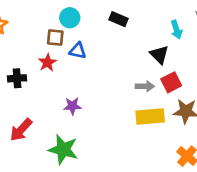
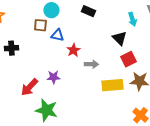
red star: (47, 63) -> (73, 50), moved
black cross: (17, 78) -> (11, 48), moved
gray arrow: (145, 86) -> (91, 64), moved
red arrow: (21, 130) -> (29, 87), moved

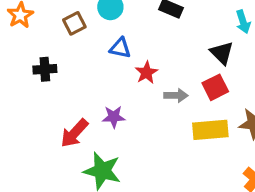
brown square: (40, 25) -> (74, 23), moved, turned -32
red square: (128, 59) -> (215, 87), moved

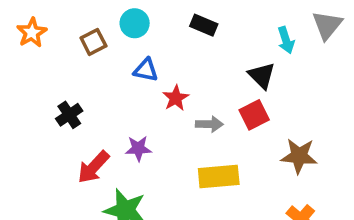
black cross: (45, 69) -> (69, 115), moved, turned -30
yellow rectangle: (210, 130) -> (219, 177), moved

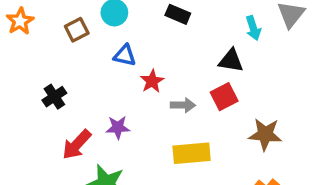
black triangle: (262, 76) -> (231, 61), turned -36

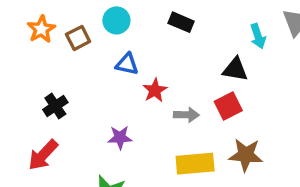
orange star: (20, 21) -> (41, 29), moved
brown star: (265, 134) -> (246, 155), moved
red arrow: (77, 145) -> (43, 155), moved

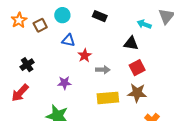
cyan arrow: (258, 36) -> (144, 24), turned 128
red square: (228, 106) -> (137, 68), moved

